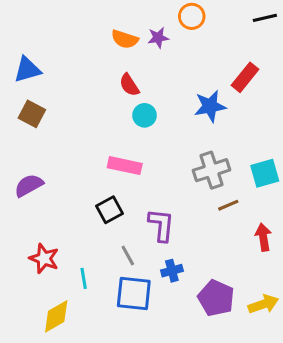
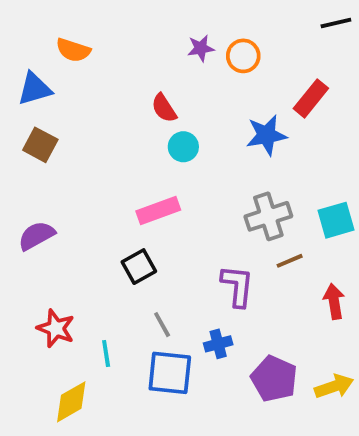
orange circle: (192, 16) -> (243, 56), moved
orange semicircle: (125, 39) -> (73, 50), moved
pink rectangle: (125, 166) -> (158, 211), turned -32
purple L-shape: (161, 225) -> (237, 286), moved

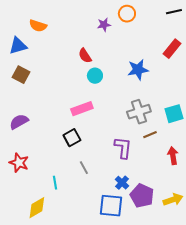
orange circle: (243, 56) -> (127, 14), moved
red rectangle: (311, 98) -> (172, 49), moved
red star: (56, 328) -> (19, 163), moved
blue cross: (218, 344) -> (122, 183), moved, turned -32
blue square: (170, 373) -> (111, 206), moved

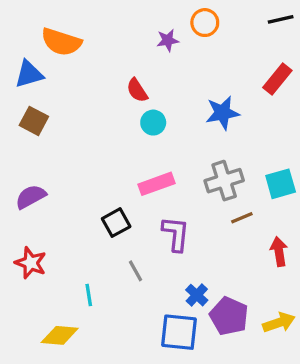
orange semicircle: (38, 26) -> (61, 42), size x1.4
pink rectangle: (82, 109) -> (156, 184), moved
purple L-shape: (123, 148) -> (176, 234), moved
yellow diamond: (37, 208) -> (60, 335), turned 35

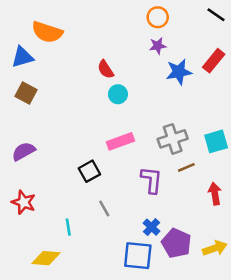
black line: (281, 19) -> (216, 15), turned 48
purple star: (168, 40) -> (158, 46), moved
blue star: (223, 113) -> (179, 72), moved
purple L-shape: (176, 234) -> (151, 180), moved

